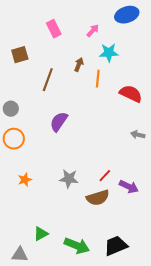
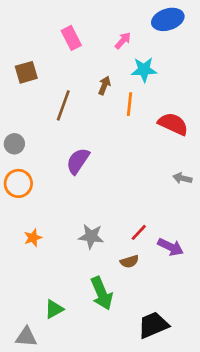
brown semicircle: (98, 198) -> (129, 262), size x0.6
green arrow: (77, 246) -> (102, 293), moved, turned 45

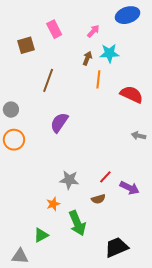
brown square: (26, 72) -> (26, 45), moved
brown arrow: (104, 86) -> (87, 58), moved
orange star: (33, 238) -> (53, 204), moved

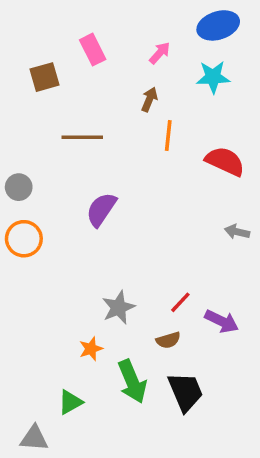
cyan star: (109, 53) -> (213, 77), moved
brown line: (48, 80) -> (82, 137), turned 70
gray star: (69, 180) -> (118, 307), turned -30
black trapezoid: (116, 247) -> (185, 392), moved, turned 90

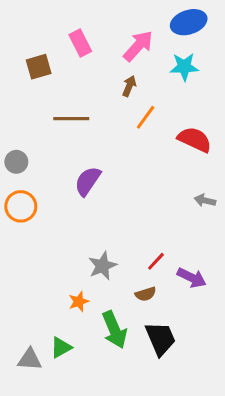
pink arrow: (160, 53) -> (138, 46), size x1.6
orange line: (168, 136) -> (146, 117), turned 30
gray triangle: (34, 438) -> (30, 359), moved

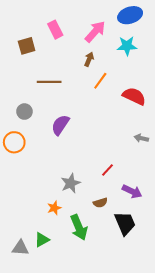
gray circle: (16, 162) -> (24, 112), moved
red line: (156, 261) -> (107, 170), moved
black trapezoid: (160, 339) -> (125, 223), moved

